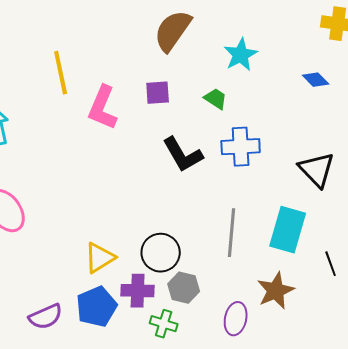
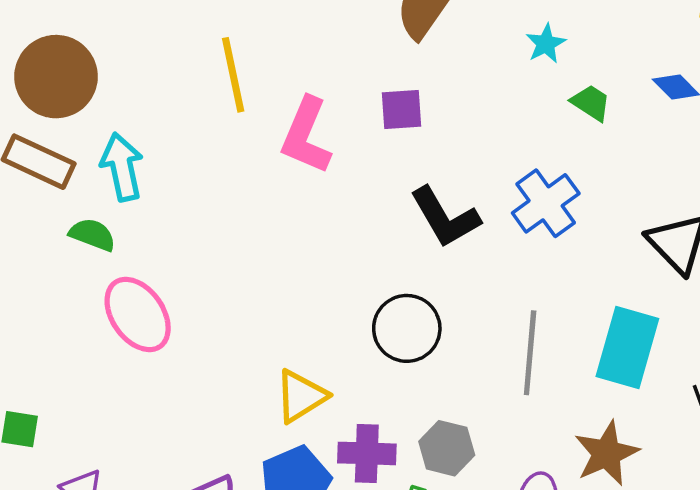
cyan star: (241, 55) -> (546, 44), size x0.7
green trapezoid: (216, 99) -> (591, 103), moved
blue cross: (241, 147) -> (546, 203), turned -33
black circle: (161, 253) -> (407, 328), moved

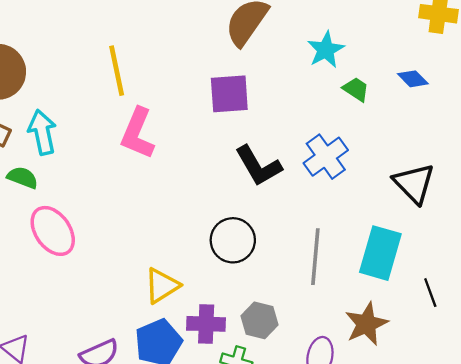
cyan star: (546, 44) -> (326, 50), size x1.4
purple square: (402, 110) -> (229, 94), size x1.4
pink L-shape: (306, 136) -> (138, 133), moved

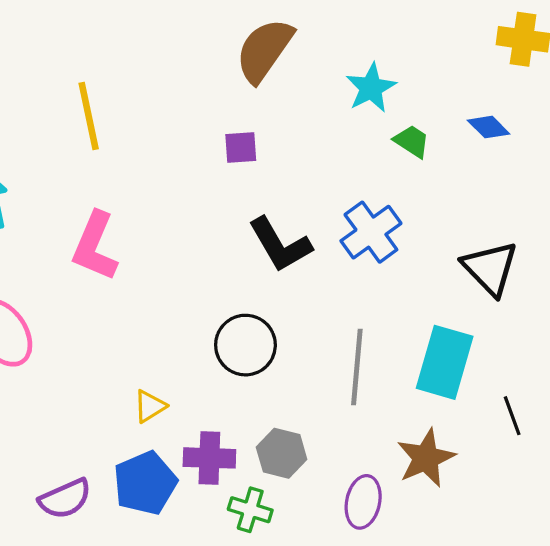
purple square: (229, 94) -> (241, 147), size x0.6
pink L-shape: (138, 133) -> (95, 246), moved
yellow triangle: (162, 286) -> (150, 406), size x0.7

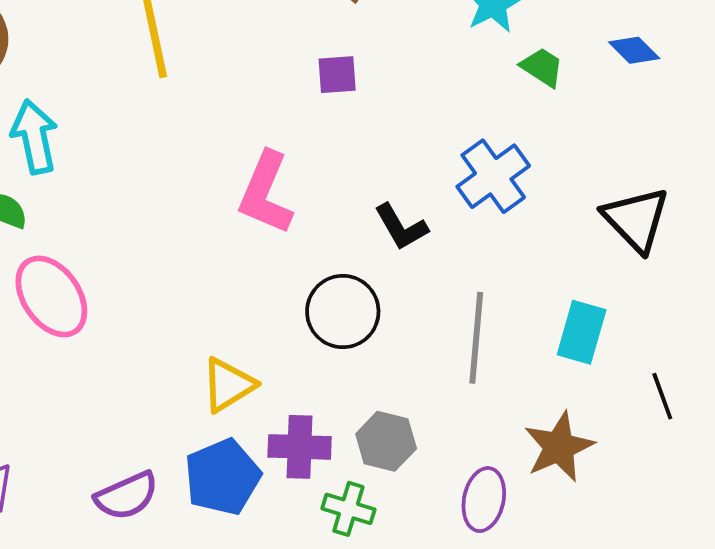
black L-shape: (280, 245) -> (401, 227), moved, size x0.7
pink L-shape: (95, 246) -> (266, 193), moved
cyan rectangle: (445, 362) -> (582, 332), size x0.7
yellow triangle: (150, 406) -> (228, 385), size x1.4

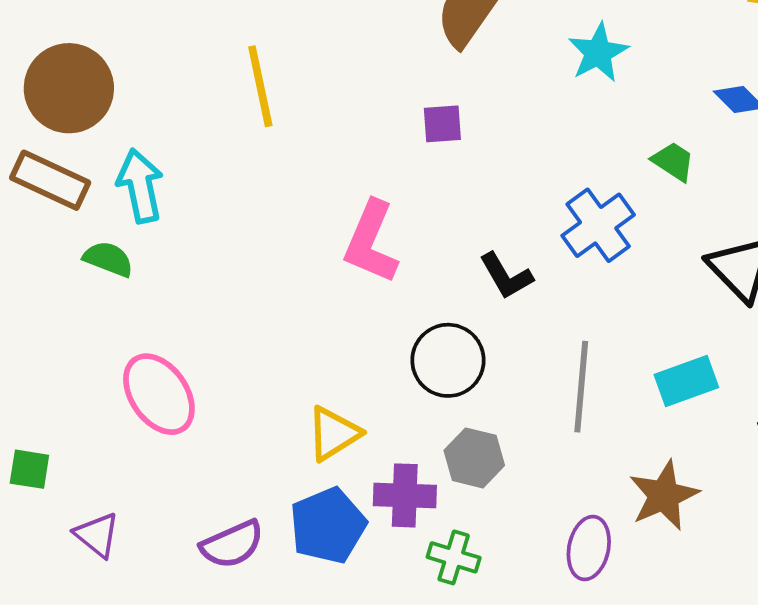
green trapezoid: (542, 67) -> (673, 161), moved
pink ellipse: (51, 296) -> (159, 394), moved
cyan rectangle: (582, 332) -> (686, 381), turned 54
gray hexagon: (386, 441) -> (474, 458), moved

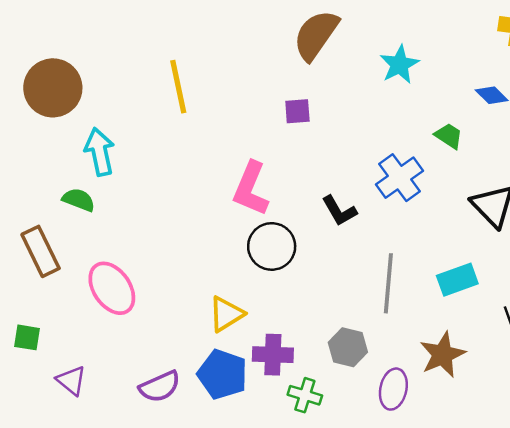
brown rectangle: (50, 180) -> (41, 251), moved, turned 39
black circle: (448, 360) -> (272, 246), moved
gray hexagon: (474, 458) -> (348, 347), moved
blue pentagon: (328, 526) -> (222, 374), turned -30

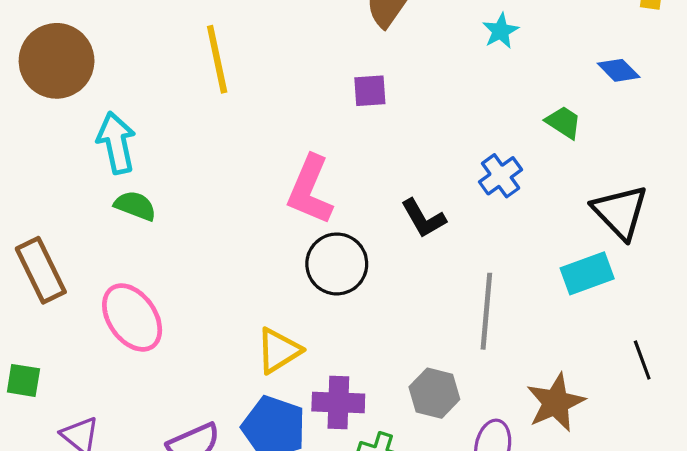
cyan star: (399, 65) -> (501, 31), size x0.7
blue cross: (399, 178) -> (501, 176), size x0.7
green semicircle: (79, 200) -> (135, 206), moved
cyan rectangle: (457, 280) -> (587, 273), moved

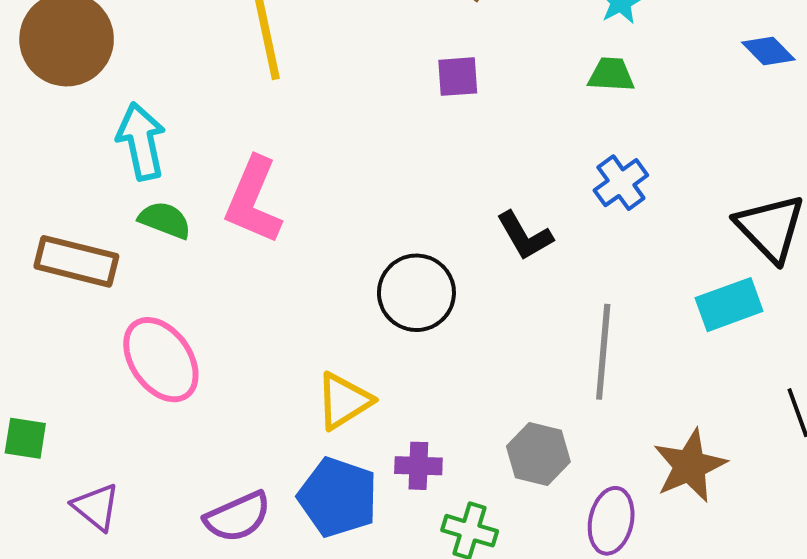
green trapezoid: (564, 122) -> (611, 75), moved, turned -30
pink L-shape: (310, 190) -> (253, 200), moved
brown rectangle: (41, 270) -> (76, 261), moved, turned -50
purple cross: (338, 403) -> (418, 466), size x0.7

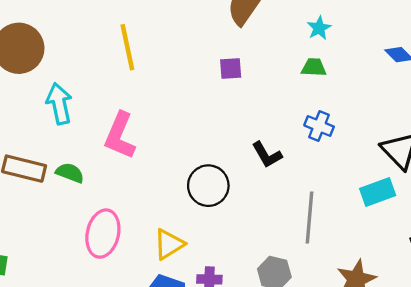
blue cross: (621, 183) -> (319, 126), turned -32
green semicircle: (165, 220) -> (70, 173), moved
pink ellipse: (161, 360) -> (103, 234), moved, turned 48

